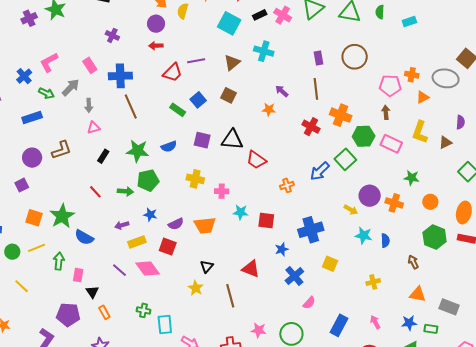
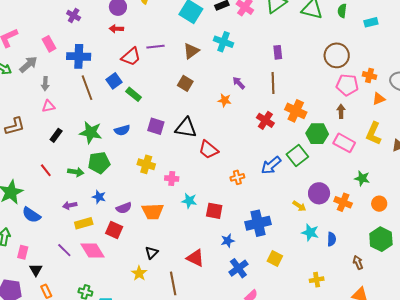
brown circle: (355, 57) -> (337, 55), moved
blue square: (198, 100) -> (114, 81), moved

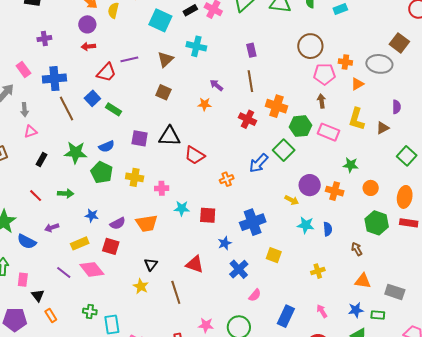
purple cross: (74, 16) -> (44, 39), turned -32
green pentagon: (99, 163) -> (102, 172), moved, turned -30
purple arrow: (70, 205) -> (52, 228), moved

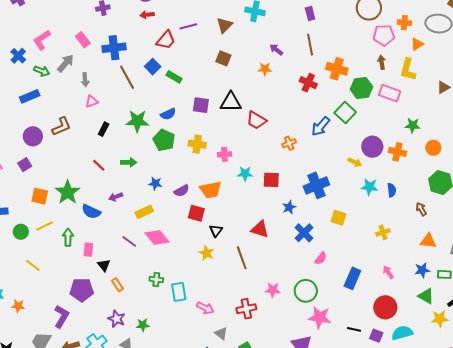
yellow L-shape: (357, 119) -> (408, 70), moved
red square: (111, 246) -> (196, 213), moved

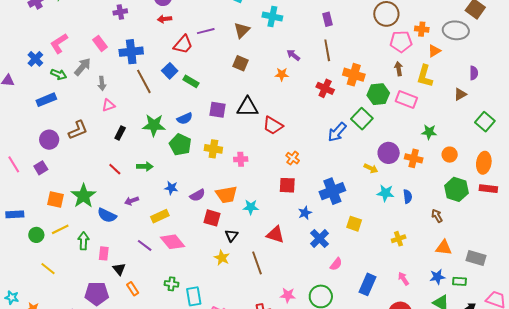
orange cross: (289, 143) -> (293, 158), moved, turned -32
cyan star: (245, 174) -> (251, 207), moved

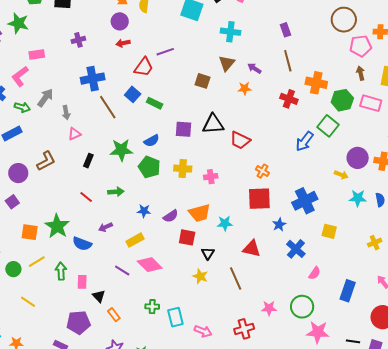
brown triangle: (242, 30) -> (227, 63), moved
pink rectangle: (100, 43) -> (37, 54), moved, turned -56
red square: (287, 185) -> (259, 199), size x1.4

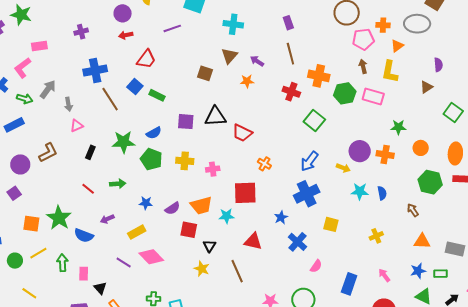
purple line: (165, 52) -> (172, 28), moved
green square: (328, 126) -> (314, 121), moved
blue arrow: (305, 141) -> (309, 161), moved
red square: (259, 199) -> (245, 193), moved

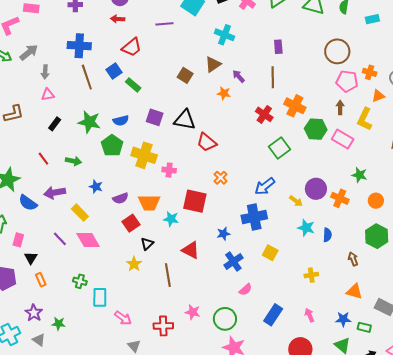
yellow cross: (185, 161) -> (144, 155), size x1.4
purple arrow: (107, 219) -> (55, 193), size x1.5
red square: (189, 230) -> (131, 223), turned 30
yellow rectangle: (137, 232) -> (80, 213), turned 60

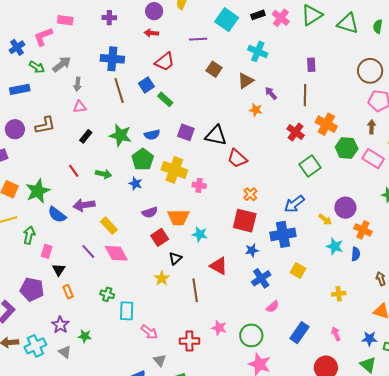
brown square: (185, 75) -> (214, 69), moved
blue star: (96, 187) -> (135, 184), moved
orange cross: (340, 198) -> (363, 230), moved
red square: (195, 201) -> (245, 221), moved

